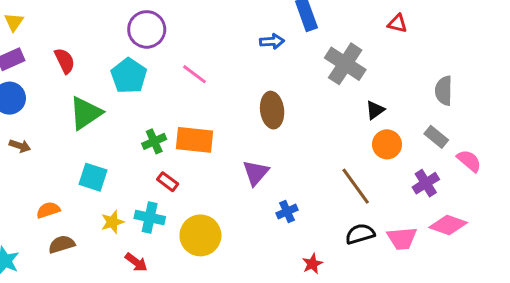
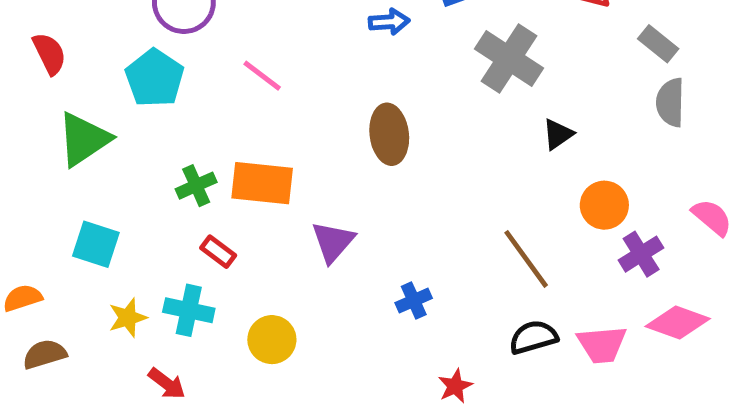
gray rectangle: (436, 137) -> (658, 44), moved
orange circle: (387, 144) -> (604, 205), moved
purple triangle: (256, 173) -> (333, 242), moved
yellow circle: (200, 235) -> (272, 340), size x0.7

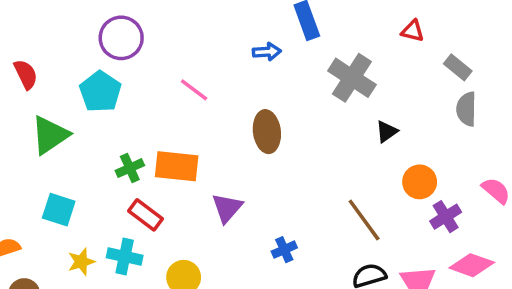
pink line: (262, 76) -> (194, 90), moved
red rectangle: (218, 252) -> (145, 215), size x1.4

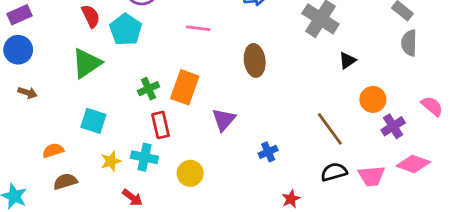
red semicircle: (26, 74) -> (91, 16), moved
pink line: (194, 90) -> (198, 28), turned -30
orange rectangle: (177, 166) -> (185, 87), turned -76
red rectangle: (145, 215) -> (161, 125), turned 40

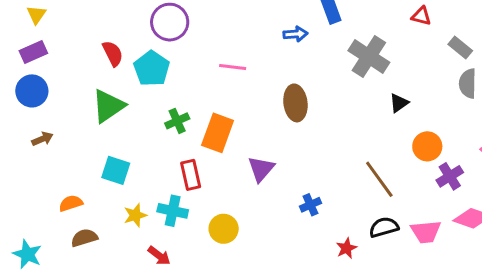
green cross: (148, 89) -> (177, 121), moved
brown arrow: (28, 93) -> (42, 139), turned -42
red star: (291, 199) -> (346, 248), moved

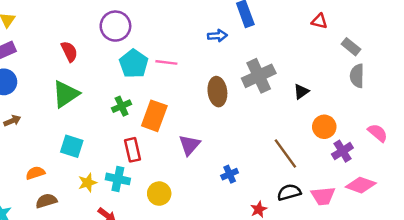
gray cross: (369, 57) -> (259, 76), moved, turned 32
cyan pentagon: (152, 68) -> (134, 64), moved

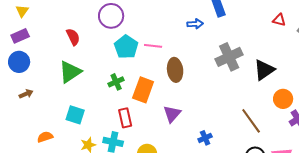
red triangle: (319, 21) -> (279, 20), moved
brown ellipse: (217, 92) -> (175, 70), moved
black triangle: (301, 92) -> (264, 70), size x1.6

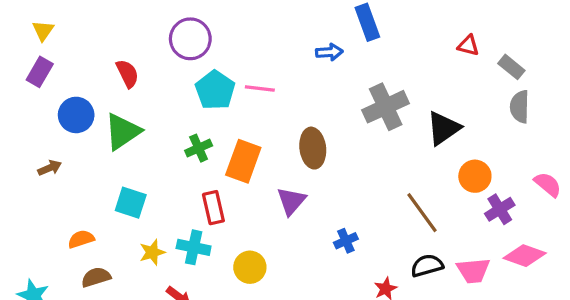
purple rectangle: (20, 36) -> (40, 72), turned -36
blue circle: (19, 62) -> (76, 115), moved
brown ellipse: (175, 70) -> (313, 148), moved

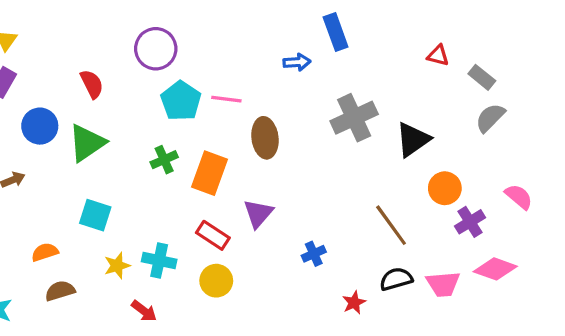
gray semicircle: (520, 107) -> (490, 118), turned 44
brown ellipse: (313, 148) -> (265, 138), moved
red rectangle: (213, 208) -> (213, 235), moved, turned -44

